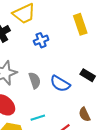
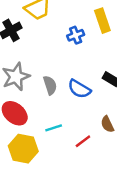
blue cross: (41, 40) -> (76, 35), moved

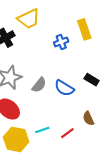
gray semicircle: (50, 85) -> (39, 85), turned 56
cyan line: (54, 128) -> (42, 130), moved

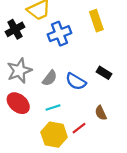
blue cross: (61, 42) -> (59, 34), moved, size x1.5
cyan line: (42, 130) -> (53, 107), moved
yellow hexagon: (16, 139) -> (54, 135), moved

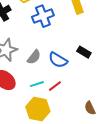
brown semicircle: (101, 113) -> (90, 108), moved
red line: (79, 128) -> (55, 86), moved

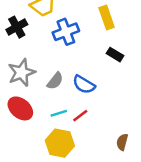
black rectangle: (84, 52) -> (115, 55), moved
brown semicircle: (90, 108) -> (122, 142), turned 40

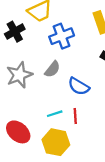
gray semicircle: (55, 81) -> (52, 69), moved
red ellipse: (20, 108) -> (18, 132), moved
red line: (80, 116) -> (75, 116), turned -56

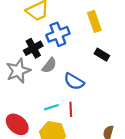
black cross: (15, 32) -> (33, 48), moved

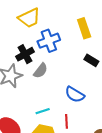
blue semicircle: (74, 81) -> (75, 95), moved
red line: (71, 109) -> (66, 121), moved

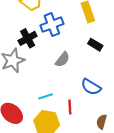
gray semicircle: (41, 71) -> (62, 59), moved
blue semicircle: (75, 95) -> (91, 87), moved

